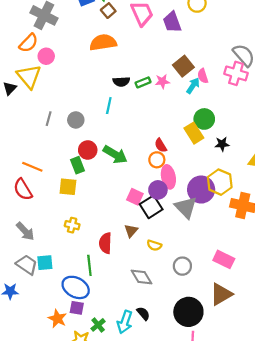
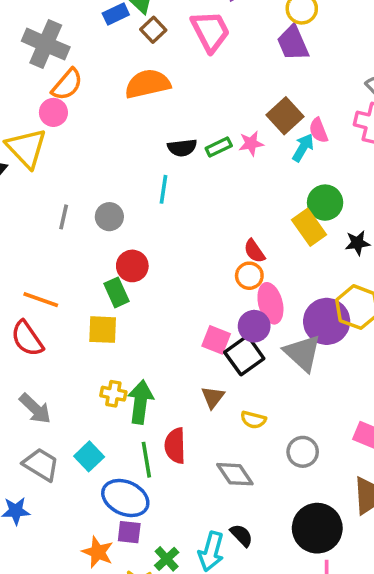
purple trapezoid: (172, 22) -> (293, 43), moved
orange semicircle: (29, 43) -> (67, 84), moved
green arrow: (115, 155) -> (140, 402), moved, turned -110
red semicircle: (105, 243) -> (175, 446), moved
cyan square: (45, 263) -> (89, 456), moved, turned -35

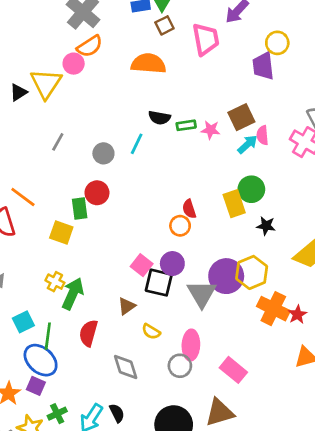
gray circle: (109, 217) -> (103, 153), moved
pink ellipse: (270, 303) -> (191, 345), moved
black square: (244, 355) -> (159, 283), turned 32
green line: (146, 460) -> (48, 336), moved

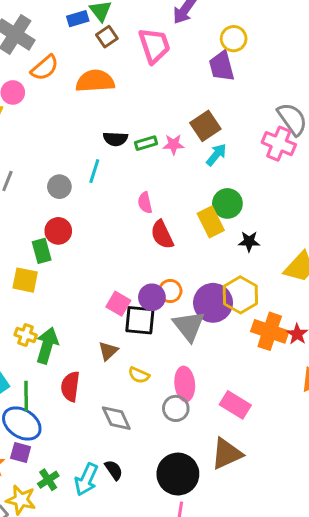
orange semicircle: (90, 46) -> (45, 68), moved
pink semicircle: (263, 135) -> (145, 203), moved
red semicircle: (189, 209) -> (162, 235), size x1.4
orange circle: (180, 226) -> (170, 291), moved

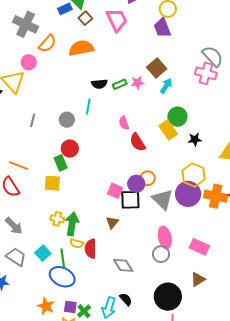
purple circle: (213, 303) -> (188, 194), moved
yellow semicircle: (139, 375) -> (77, 243), moved
purple square: (21, 453) -> (70, 307), moved
brown triangle: (227, 454) -> (198, 279), size x0.7

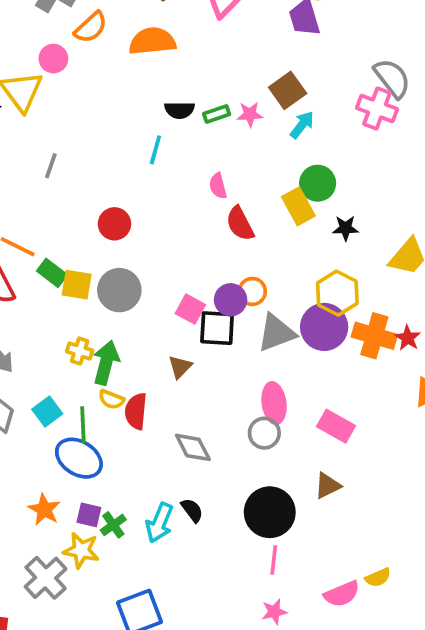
gray circle: (67, 120) -> (119, 290), moved, size x1.5
green rectangle: (61, 163) -> (52, 273), moved, turned -35
gray triangle: (163, 199) -> (276, 333), turned 50

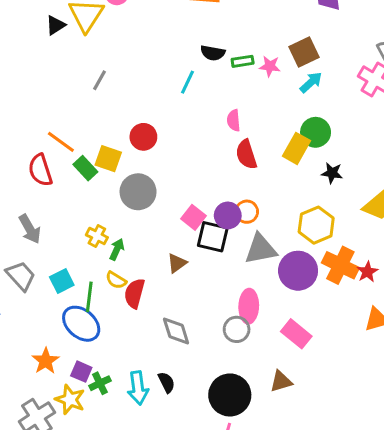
yellow rectangle: (298, 206) -> (296, 148), turned 48
yellow square: (77, 285) -> (108, 159), moved
purple circle: (324, 327) -> (298, 271), moved
green arrow: (106, 363) -> (117, 249), size x0.6
cyan arrow: (159, 523) -> (138, 388), turned -40

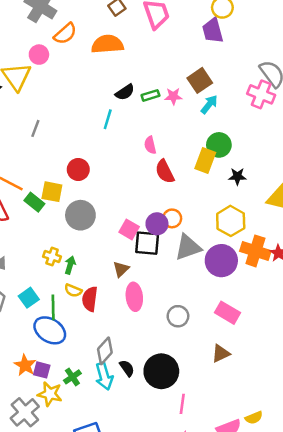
black semicircle: (213, 53) -> (125, 92), turned -36
pink ellipse: (249, 306) -> (134, 297), moved
gray diamond: (176, 331) -> (105, 351), moved, turned 68
purple square: (81, 372) -> (42, 370), moved
black circle: (230, 395) -> (161, 371), moved

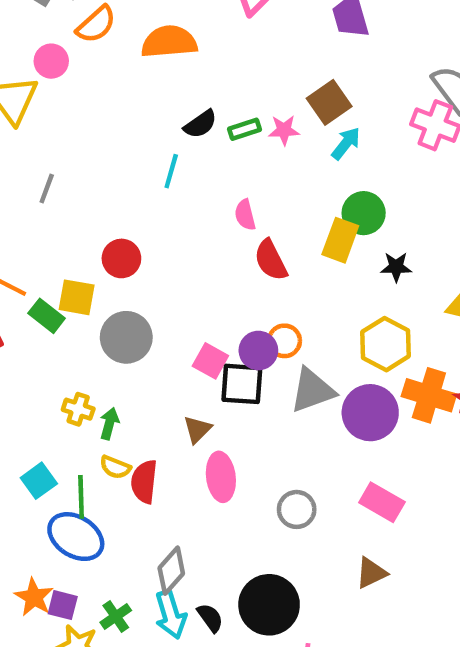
black semicircle: (127, 368) -> (210, 618), moved

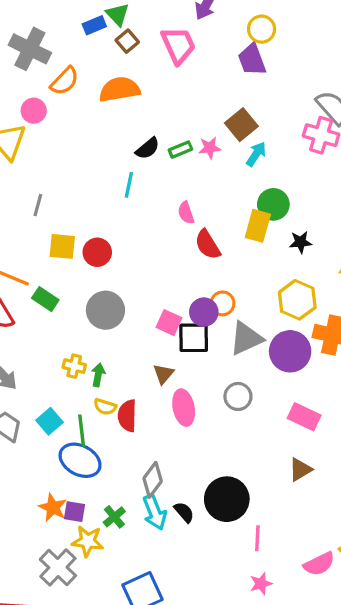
yellow square: (77, 297) -> (62, 246), moved
gray circle: (297, 509) -> (238, 396), moved

